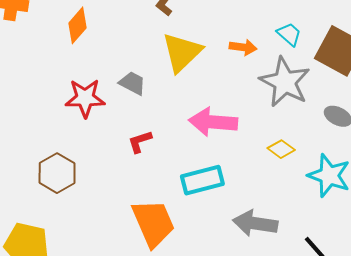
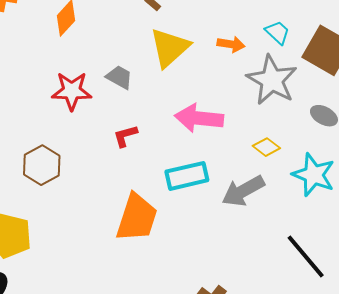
orange trapezoid: (153, 223) -> (137, 218), turned 40
gray arrow: (255, 223) -> (243, 191), moved, turned -39

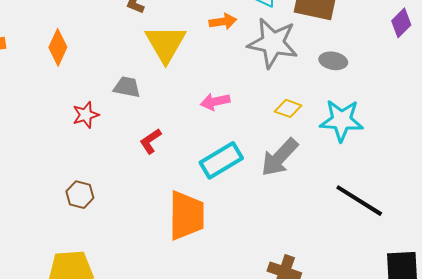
red star: (72, 91) -> (86, 115), size x0.7
pink arrow: (199, 118) -> (215, 102), size x0.6
brown hexagon: (42, 165) -> (80, 195), size x0.7

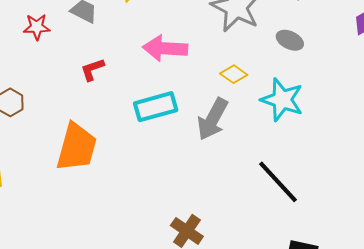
pink arrow: (215, 102) -> (165, 48), size x1.5
gray arrow: (280, 157) -> (213, 119), turned -30
orange trapezoid: (186, 215) -> (77, 147), moved

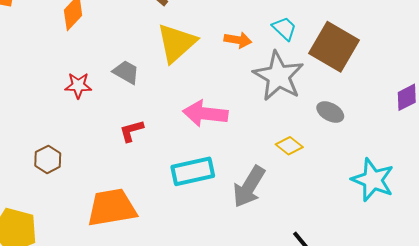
yellow diamond: (234, 74) -> (289, 146), moved
cyan star: (282, 100) -> (373, 180), moved
orange trapezoid: (77, 147) -> (112, 208), turned -118

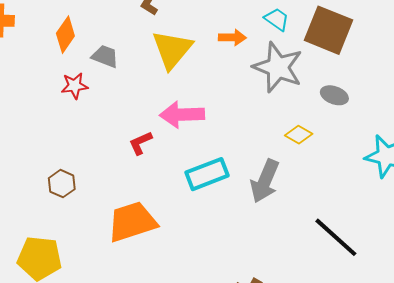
gray trapezoid: (126, 72) -> (105, 56), moved
red star: (78, 85) -> (74, 86), moved
pink arrow: (205, 114) -> (182, 115), moved

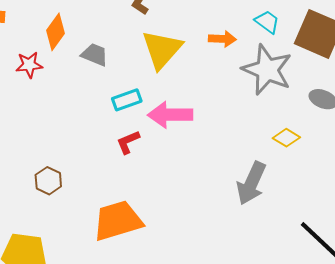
red star: (74, 86) -> (29, 65), moved
cyan rectangle: (207, 174) -> (127, 100), moved, size x0.7

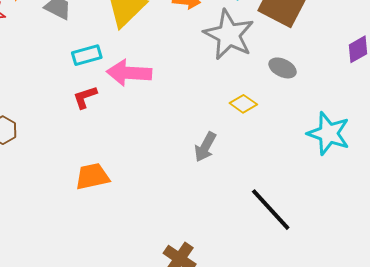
gray arrow: (251, 183) -> (205, 147), size x0.7
orange trapezoid: (118, 221) -> (92, 176), moved, size x0.7

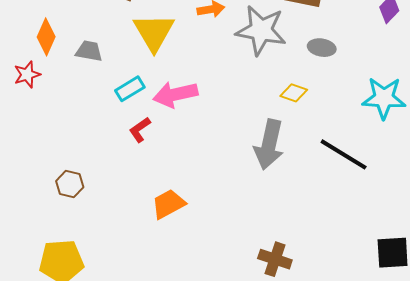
gray arrow: (205, 147) -> (269, 145), size x1.6
black line: (271, 210) -> (344, 154), moved

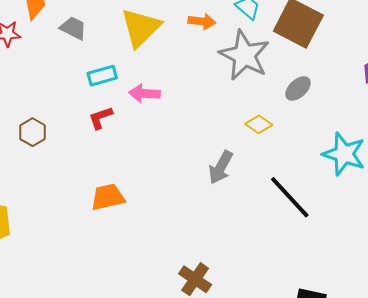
gray ellipse: (322, 48) -> (298, 88), turned -68
pink arrow: (175, 94) -> (144, 93), size x0.7
gray arrow: (269, 145) -> (221, 167), size x0.7
brown hexagon: (70, 184) -> (32, 132), moved

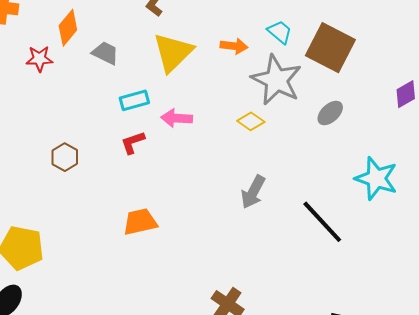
yellow diamond: (259, 124) -> (251, 121), moved

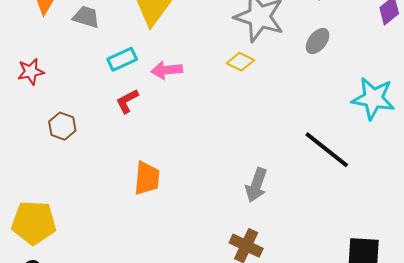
red star: (39, 59) -> (31, 72), moved
gray arrow: (253, 192) -> (256, 185), moved
orange trapezoid: (140, 222) -> (147, 178), turned 117

